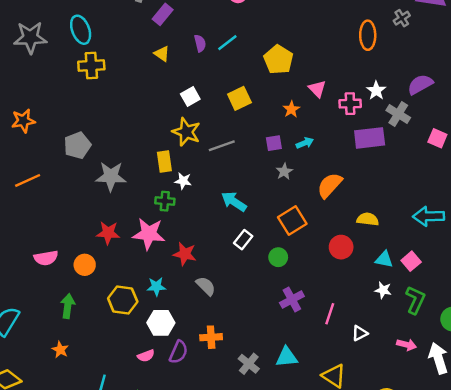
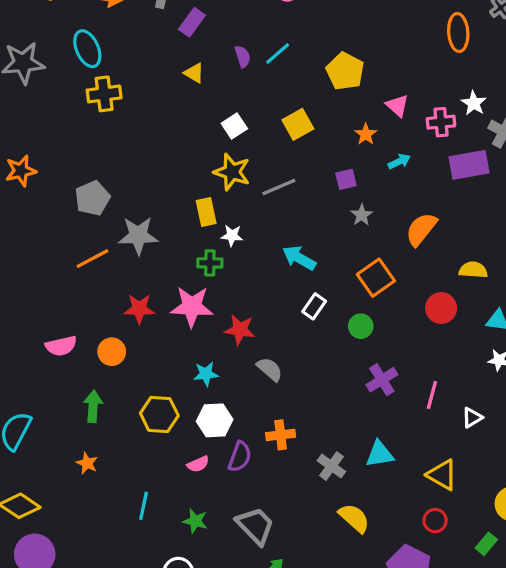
cyan arrow: (305, 143) -> (399, 161), moved
orange line: (28, 180) -> (93, 259), moved
yellow hexagon: (123, 300) -> (159, 414), moved

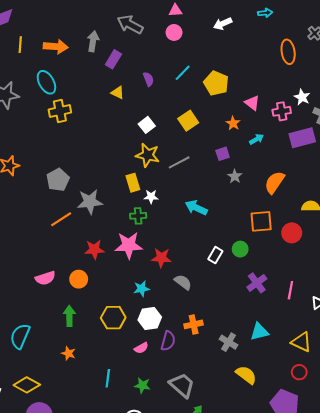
cyan line: (278, 54) -> (183, 73), moved
orange square: (376, 278) -> (261, 221), moved, turned 35
white rectangle: (314, 306) -> (215, 255), moved

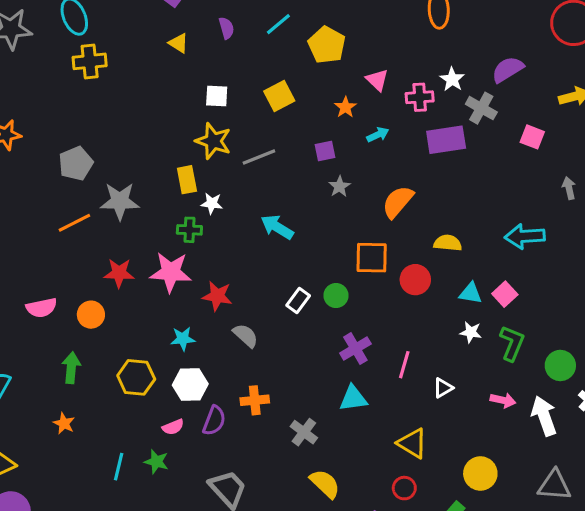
white square: (147, 125) -> (217, 96), turned 35
cyan triangle: (259, 332) -> (353, 398), moved
green star: (142, 385) -> (156, 462), moved

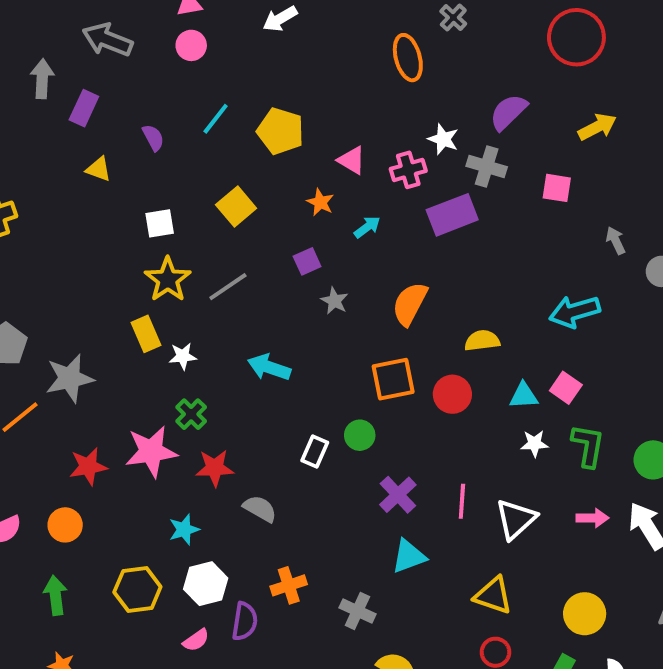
yellow star: (213, 141) -> (168, 279), turned 30
green cross: (189, 230) -> (191, 414), moved, turned -35
white triangle: (443, 388) -> (516, 519), size x1.6

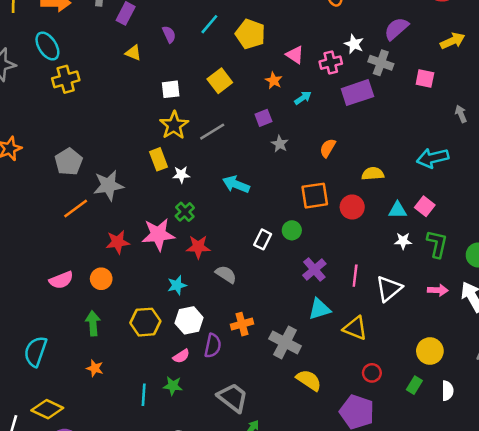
orange semicircle: (410, 304) -> (328, 148), size x0.7
yellow triangle: (493, 595) -> (355, 328), moved
gray cross: (357, 611) -> (285, 342), size x1.4

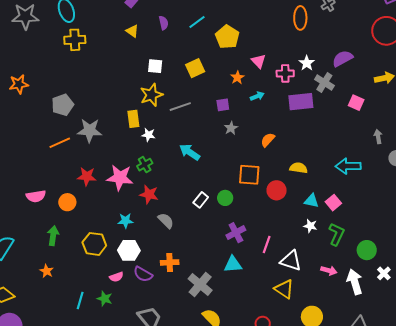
white triangle: (389, 289) -> (291, 261), turned 45
yellow triangle: (355, 328) -> (284, 289), moved
purple semicircle: (213, 346) -> (143, 274), turned 96

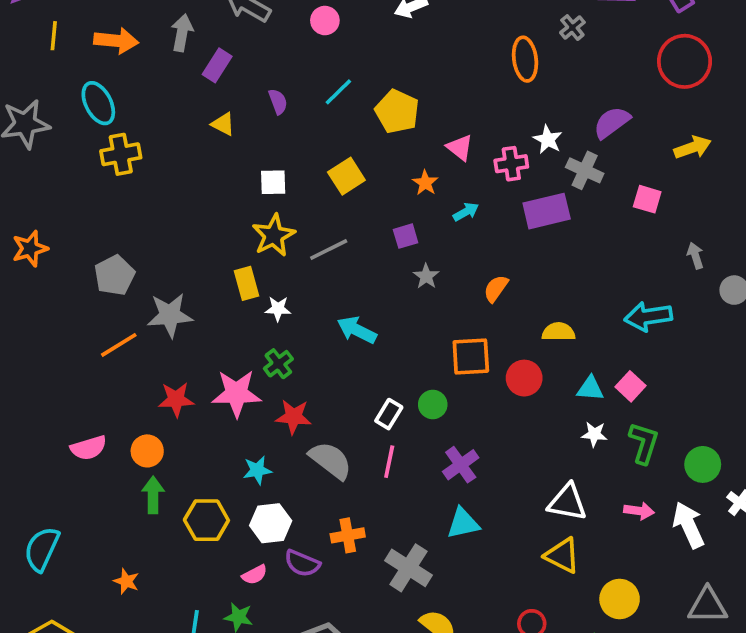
gray semicircle: (166, 221) -> (331, 460), size x1.4
green arrow: (53, 236) -> (153, 495), moved
pink line: (267, 245) -> (389, 462), moved

